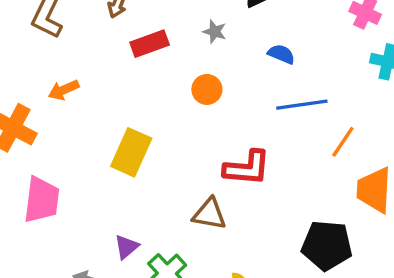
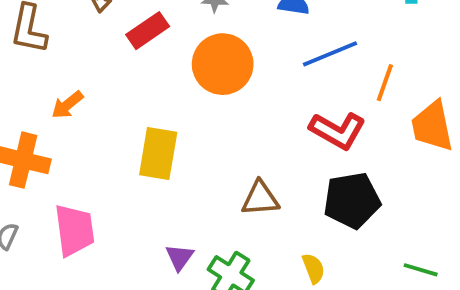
orange circle: (207, 89) -> (223, 64), size x1.8
red L-shape: (247, 168) -> (338, 131), moved, turned 39
black pentagon: (327, 245) -> (352, 200), moved

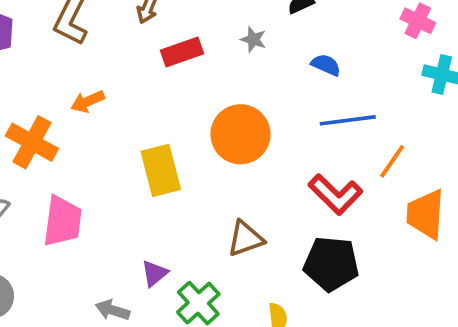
orange circle: (223, 64) -> (240, 134), moved
yellow rectangle: (158, 153) -> (161, 170), turned -39
brown triangle: (260, 199) -> (245, 239), turned -30

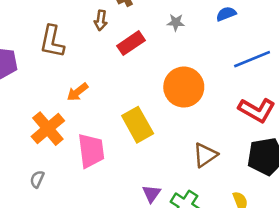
blue semicircle: (326, 65) -> (226, 14), moved, turned -30
orange cross: (32, 142) -> (48, 129), turned 36
pink trapezoid: (62, 221) -> (91, 151), moved

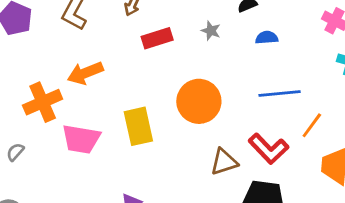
orange arrow: (77, 92) -> (85, 73), size x1.4
pink trapezoid: (91, 151) -> (81, 139), turned 90
brown triangle: (205, 155) -> (224, 162), moved

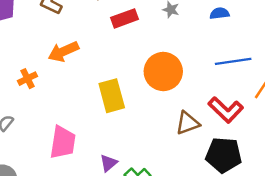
orange cross: (43, 102) -> (27, 79), size x0.6
pink trapezoid: (81, 139) -> (63, 142), moved, turned -88

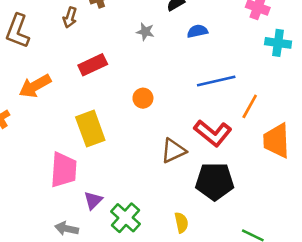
red rectangle: (124, 18) -> (93, 65), moved
orange circle: (163, 71) -> (143, 98), size x0.5
pink trapezoid: (63, 142) -> (64, 170), moved

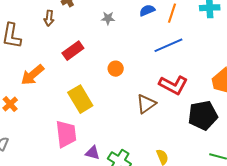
orange line: (250, 106) -> (172, 13), moved
black pentagon: (215, 181) -> (203, 115), moved
purple triangle: (93, 200) -> (93, 153), turned -49

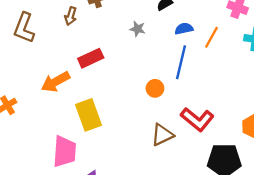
blue line: (168, 45) -> (181, 62), moved, turned -64
orange circle: (116, 69) -> (155, 88), moved
orange arrow: (32, 75) -> (55, 82), moved

